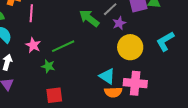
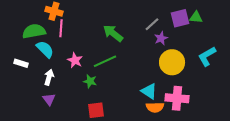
pink line: (31, 13) -> (61, 28), moved
green arrow: (89, 18) -> (113, 33), moved

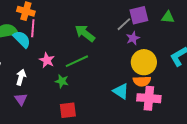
purple square: (180, 18) -> (139, 15), moved
cyan semicircle: (45, 49) -> (22, 39), moved
orange semicircle: (155, 107) -> (142, 81), moved

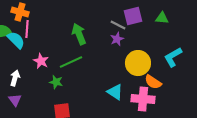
gray line: (124, 24) -> (118, 25), turned 70
green arrow: (85, 33) -> (79, 34), turned 30
purple star: (133, 38) -> (117, 39), moved
orange semicircle: (142, 81) -> (153, 82), moved, turned 36

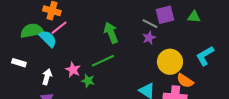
pink line: (27, 29) -> (59, 28), turned 48
pink star: (41, 61) -> (73, 70), moved

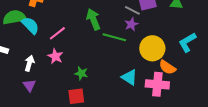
pink line: (59, 28) -> (57, 33), moved
green line: (103, 61) -> (114, 37), moved, turned 40
green star: (88, 81) -> (81, 73), moved

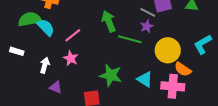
green star: (81, 73) -> (111, 75), moved, size x1.6
purple triangle: (29, 85) -> (56, 87), moved, turned -32

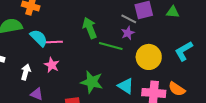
cyan semicircle: (46, 27) -> (39, 38), moved
pink line: (73, 35) -> (54, 42), turned 36
orange semicircle: (183, 69) -> (177, 89), moved

